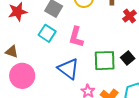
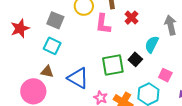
pink L-shape: (76, 37) -> (103, 24), moved
brown triangle: (12, 52) -> (47, 72), moved

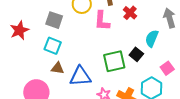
brown triangle: (47, 72) -> (58, 68), moved
pink square: (165, 75) -> (167, 68), turned 32
blue triangle: (78, 78) -> (80, 76), turned -30

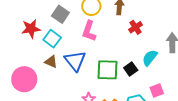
pink L-shape: (102, 21) -> (89, 31), moved
red star: (19, 30) -> (31, 29), moved
blue triangle: (80, 76) -> (75, 61), moved, turned 40

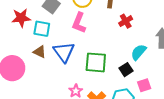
cyan square: (52, 39) -> (42, 29), turned -30
black square: (131, 69) -> (126, 70), moved

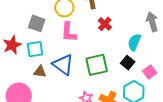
red cross: (126, 21) -> (105, 24), moved

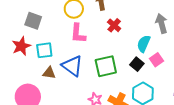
gray square: (37, 23) -> (33, 21), moved
pink square: (150, 72) -> (156, 60), moved

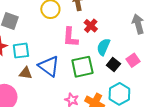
pink L-shape: (78, 33) -> (70, 37), moved
cyan semicircle: (144, 44) -> (103, 47), moved

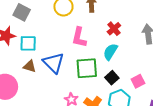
red cross: (91, 26) -> (114, 29), moved
pink square: (133, 60) -> (138, 81), moved
black square: (113, 65) -> (112, 78), moved

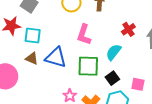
red cross: (114, 29) -> (128, 29), moved
blue triangle: (54, 63) -> (56, 57), turned -35
pink square: (138, 81) -> (138, 84), turned 32

